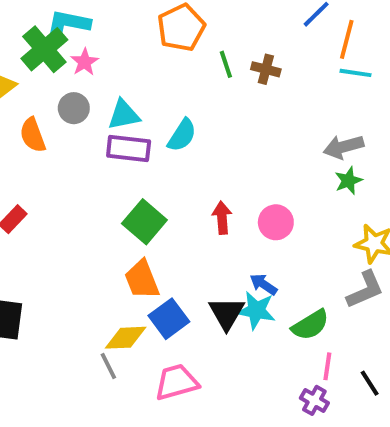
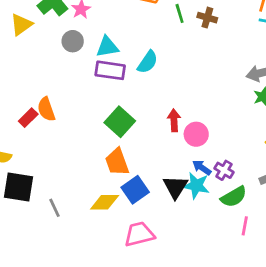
orange semicircle: (33, 135) -> (46, 109), moved
pink circle: (276, 222) -> (196, 134), moved
gray line: (108, 366) -> (55, 208), moved
purple cross: (314, 400) -> (224, 170), moved

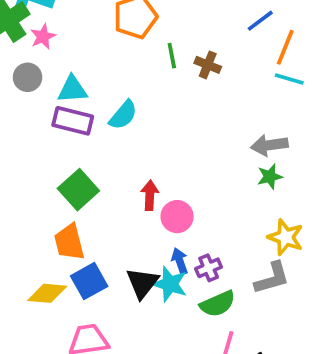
blue arrow: (202, 168) -> (180, 261), turned 30
purple cross: (224, 170) -> (209, 268), turned 30

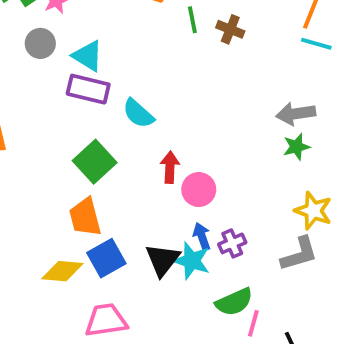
cyan triangle: (72, 89) -> (88, 56), turned 36
cyan semicircle: (123, 115) -> (138, 113), moved, turned 92
green semicircle: (218, 304) -> (234, 302), moved

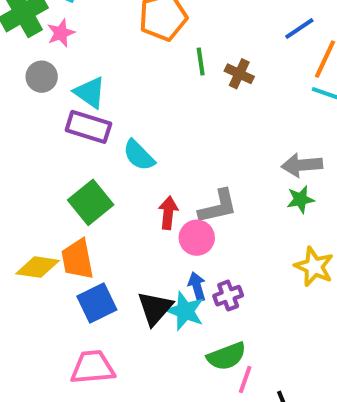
gray L-shape: (299, 254) -> (218, 207), moved
yellow diamond: (62, 271) -> (38, 267), moved

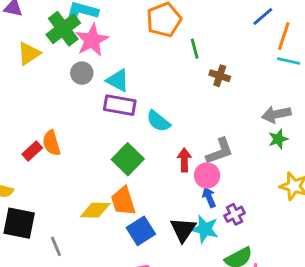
pink star: (61, 33) -> (92, 40), size x1.6
brown cross: (239, 74) -> (220, 76), moved
blue arrow: (197, 287) -> (209, 197), moved

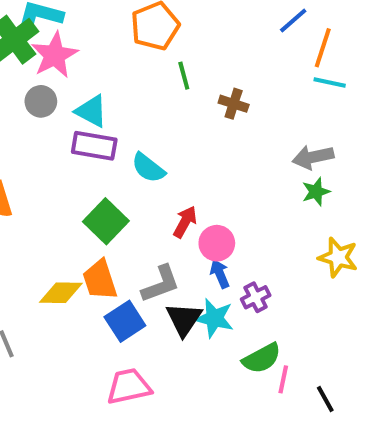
green line: (195, 49) -> (184, 76), moved
gray L-shape: (220, 151) -> (161, 284), moved
red arrow: (184, 160) -> (185, 222), turned 30

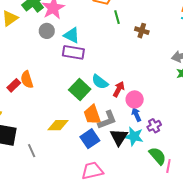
cyan semicircle: (148, 168) -> (100, 82), moved
orange trapezoid: (100, 280) -> (92, 115), moved
green semicircle: (262, 358) -> (158, 156), turned -102

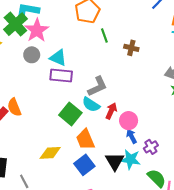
gray L-shape: (107, 120) -> (97, 86), moved

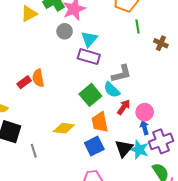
cyan triangle: (58, 58) -> (89, 39), turned 36
red arrow: (111, 111) -> (124, 107), moved
purple cross: (151, 147) -> (161, 141), size x1.6

